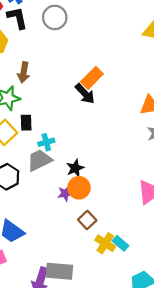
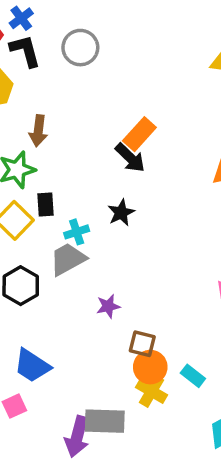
black star: (75, 168) -> (121, 213), moved
orange circle: (79, 188) -> (150, 367), moved
brown square: (87, 220) -> (142, 344), turned -30
yellow cross: (105, 243) -> (151, 391), moved

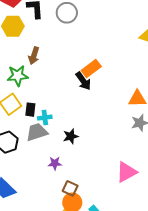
black rectangle: (46, 204) -> (30, 110), moved
black star: (121, 213) -> (71, 136), moved

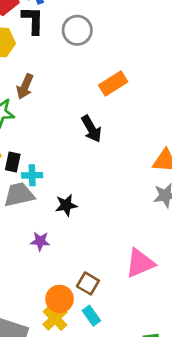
orange rectangle: (91, 68) -> (113, 83), moved
brown square: (70, 188) -> (88, 283), moved

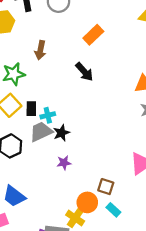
brown arrow: (25, 86) -> (40, 50), moved
black star: (66, 205) -> (61, 133), moved
yellow cross: (55, 318) -> (75, 218), moved

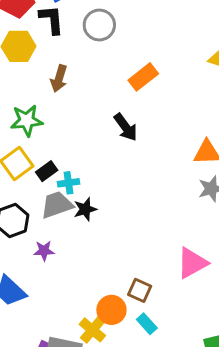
brown arrow: (40, 50) -> (59, 79), moved
black rectangle: (31, 109) -> (47, 171), turned 48
purple star: (64, 163) -> (44, 251), moved

